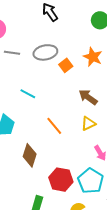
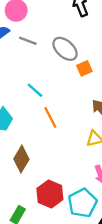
gray ellipse: (45, 52) -> (65, 49), turned 40
orange line: (54, 126) -> (50, 118), moved

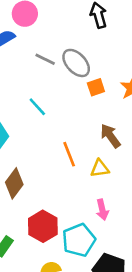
gray line: (28, 41) -> (45, 59), moved
orange line: (50, 118) -> (69, 154), moved

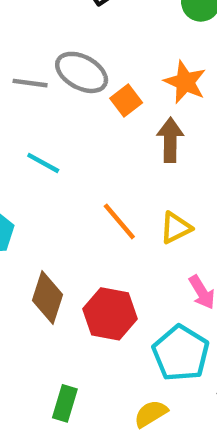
brown arrow: (110, 136) -> (170, 140), moved, turned 55
red hexagon: (43, 226) -> (110, 314), moved

